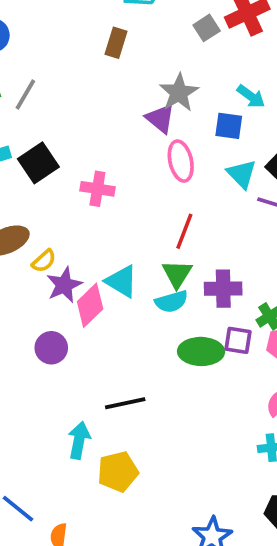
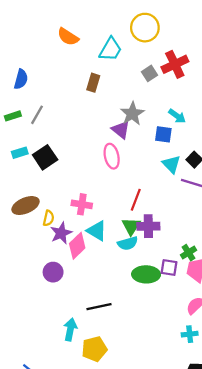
pink ellipse: (181, 161) -> (112, 156), moved
pink cross: (97, 189) -> (82, 204), moved
yellow semicircle: (44, 261) -> (48, 218), turned -35
purple cross: (223, 289) -> (148, 226), moved

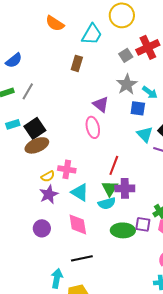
blue semicircle: (21, 79) -> (14, 60), turned 36
gray star: (132, 114) -> (127, 84), moved
brown ellipse: (26, 206) -> (37, 145), moved
yellow semicircle: (48, 218) -> (48, 176), moved, turned 48
pink diamond: (77, 246) -> (78, 224), moved, turned -55

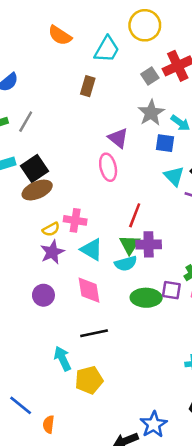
cyan arrow: (57, 278) -> (62, 359), turned -36

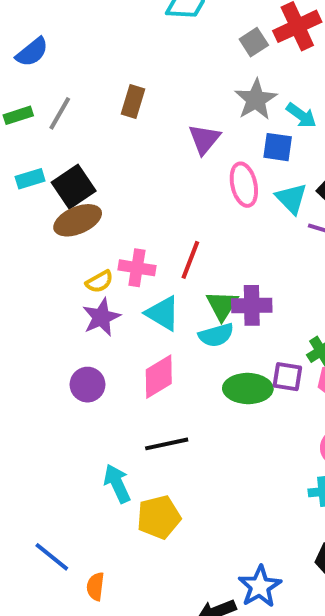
brown rectangle: (88, 86) -> (133, 101), moved
purple triangle: (118, 138) -> (204, 139), turned 30
pink ellipse: (108, 167) -> (244, 185), moved
red line: (135, 215) -> (190, 260), moved
pink diamond: (89, 290) -> (159, 377), turned 68

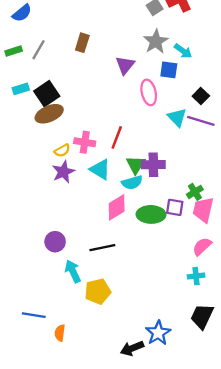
cyan triangle: (291, 198) -> (177, 117), moved
pink diamond: (159, 377) -> (117, 207), moved
purple circle: (87, 385) -> (55, 242), moved
blue line: (52, 557) -> (34, 315), turned -30

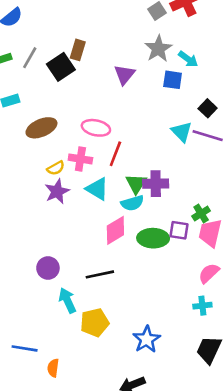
pink ellipse: (149, 92) -> (96, 128), moved, turned -65
black square: (47, 94) -> (61, 67), moved
blue star: (158, 333) -> (147, 339), moved

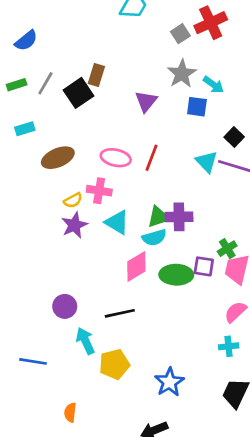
red line: (115, 154) -> (151, 158), moved
green triangle: (136, 184) -> (158, 217), turned 40
blue line: (25, 348) -> (33, 361), moved

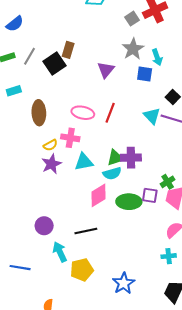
cyan arrow: (213, 85) -> (157, 57), turned 35
brown ellipse: (58, 158) -> (39, 113), turned -70
cyan triangle: (117, 222) -> (84, 162), turned -42

